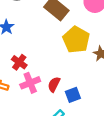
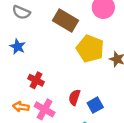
pink cross: (30, 83) -> (45, 109), moved, turned -30

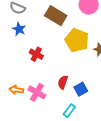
blue star: (18, 47) -> (19, 29), moved
red cross: (36, 80) -> (36, 54), moved

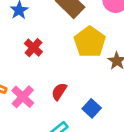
blue square: (81, 89) -> (92, 108), moved, turned -32

